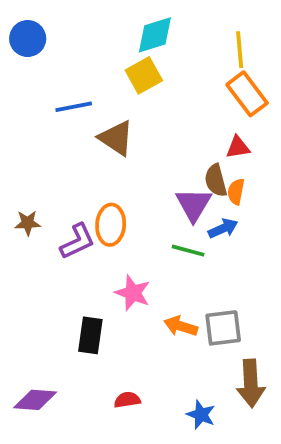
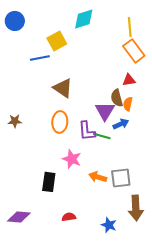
yellow square: (144, 75) -> (57, 41), moved
brown triangle: (116, 138) -> (63, 88), moved
purple L-shape: (77, 241) -> (87, 131), moved, turned 110

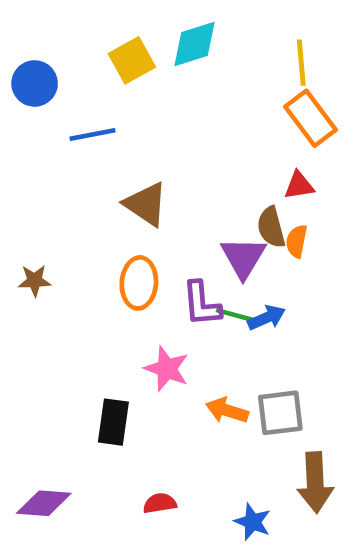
blue circle: (15, 21) -> (35, 83), moved
yellow square: (57, 41) -> (132, 60), moved
blue arrow: (121, 124) -> (266, 318), moved

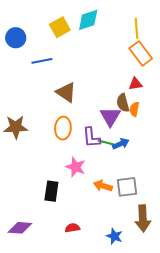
brown star: (35, 281) -> (16, 127), size x1.6

